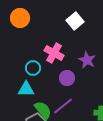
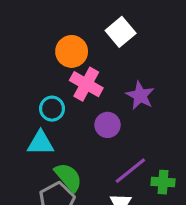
orange circle: (20, 18) -> (72, 51), moved
purple line: (63, 106) -> (130, 171), moved

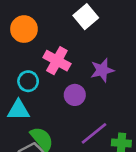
orange circle: (72, 51) -> (24, 29), moved
purple star: (140, 96) -> (102, 70), turned 30

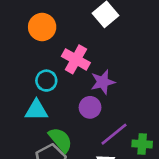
purple star: (102, 70) -> (103, 82), moved
purple circle: (75, 95) -> (90, 107), moved

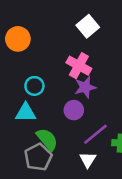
orange circle: (42, 27) -> (18, 39), moved
pink cross: (76, 59) -> (79, 66), moved

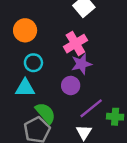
orange circle: (18, 39) -> (25, 30), moved
pink cross: (79, 66) -> (75, 44), turned 30

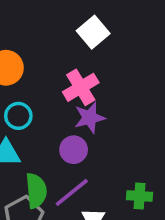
purple line: (91, 108) -> (72, 192), moved
green semicircle: (45, 113) -> (36, 191), turned 35

